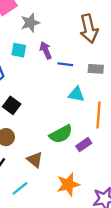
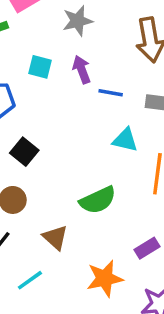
gray star: (30, 23) -> (78, 21), moved
purple rectangle: (84, 145) -> (147, 248), moved

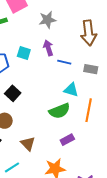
cyan square: (40, 67) -> (24, 53), moved
green semicircle: (98, 200) -> (59, 111), moved
purple rectangle: (147, 248) -> (67, 140), moved

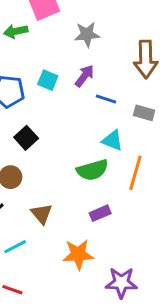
purple arrow: (48, 48) -> (84, 76), turned 49

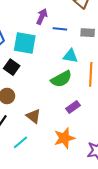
cyan square: (48, 80) -> (25, 43), moved, size x1.6

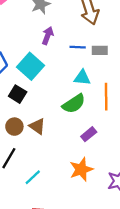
blue line: (60, 29) -> (78, 47), moved
cyan square: (25, 43) -> (30, 66), turned 35
brown triangle: (34, 116) -> (37, 126), moved

